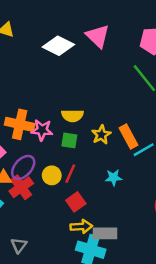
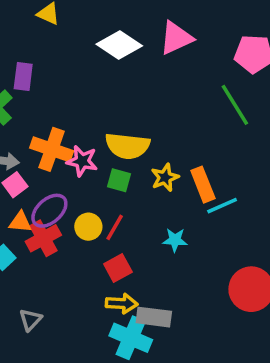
pink triangle: (98, 36) -> (176, 38), turned 45
yellow semicircle: (72, 116) -> (127, 146), size x1.4

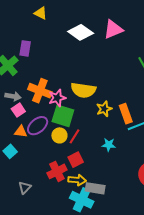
pink star: (82, 161) -> (57, 98), turned -30
green square: (119, 180) -> (63, 116), moved, size x1.6
red cross: (43, 238) -> (57, 171), moved

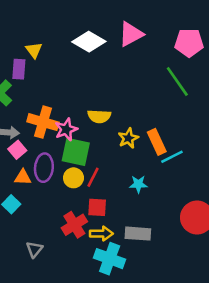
yellow triangle: (41, 13) -> (34, 50), moved, turned 32
yellow semicircle: (83, 90) -> (99, 116), size x0.7
purple ellipse: (38, 126) -> (44, 168), turned -40
red square: (76, 160) -> (97, 207), turned 35
gray rectangle: (95, 188) -> (138, 234), moved

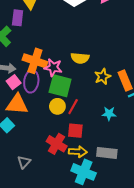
pink star: (66, 129) -> (53, 67), turned 30
purple ellipse: (44, 168) -> (31, 81), moved
orange triangle: (23, 177) -> (17, 104), size x1.6
red cross: (74, 225) -> (57, 144), turned -30

